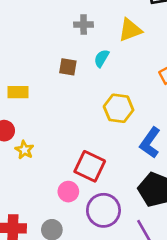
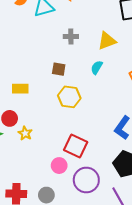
cyan semicircle: (102, 58) -> (97, 67), moved
yellow hexagon: (119, 108) -> (69, 97), moved

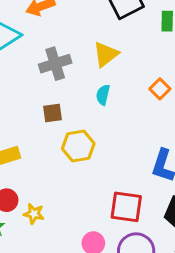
gray cross: (71, 36) -> (55, 64), size x1.5
red square: (76, 146) -> (126, 207), moved

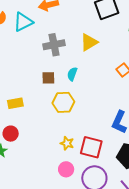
cyan semicircle: (103, 95) -> (72, 74), moved
yellow star: (34, 214) -> (67, 143), moved

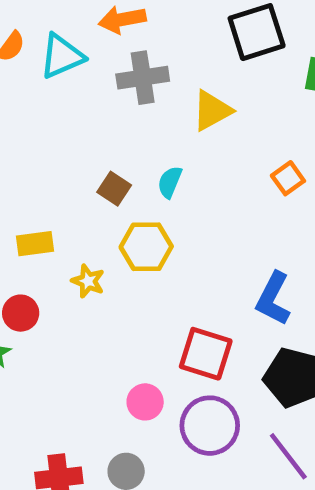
gray cross: (54, 45) -> (143, 78), moved
brown square: (48, 78) -> (114, 189), turned 32
yellow star: (67, 143) -> (88, 281), moved

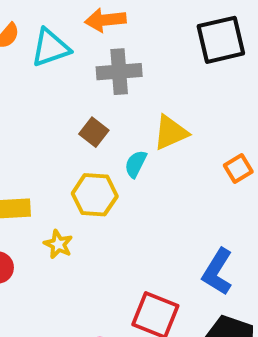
yellow triangle: (212, 111) -> (171, 133), moved
brown square: (114, 189) -> (94, 132), moved
yellow hexagon: (146, 247) -> (95, 195), moved

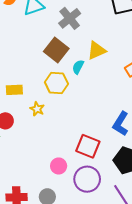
gray cross: (119, 72) -> (70, 18), turned -35
brown square: (94, 132) -> (56, 50), size x1.6

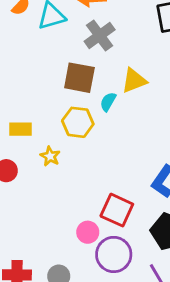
brown square: (56, 50) -> (79, 78), turned -30
pink circle: (59, 166) -> (88, 232), moved

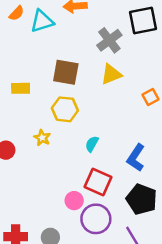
gray cross: (100, 35) -> (109, 40), moved
cyan semicircle: (108, 102) -> (92, 144), moved
yellow rectangle: (20, 129) -> (21, 88), moved

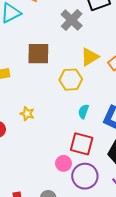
yellow triangle: (111, 74) -> (90, 57), moved
yellow hexagon: (65, 109) -> (71, 80), moved
cyan semicircle: (92, 144) -> (83, 111), moved

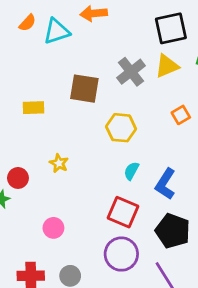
gray cross: (72, 20) -> (131, 72), moved
yellow triangle: (90, 57) -> (167, 66), moved
pink circle: (64, 163) -> (53, 228), moved

